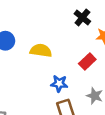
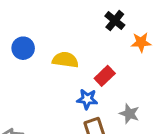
red rectangle: (87, 62) -> (105, 76), moved

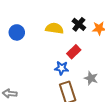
black cross: (115, 21) -> (79, 24), moved
yellow semicircle: (65, 60) -> (54, 28), moved

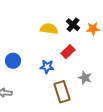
blue circle: (17, 32) -> (13, 61), moved
blue star: (62, 68) -> (47, 67), moved

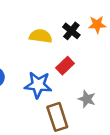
orange star: (93, 29) -> (97, 25), moved
blue star: (47, 67) -> (38, 85), size x1.5

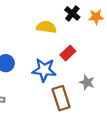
black cross: (71, 31) -> (72, 13), moved

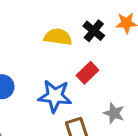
black cross: (72, 13) -> (94, 31), moved

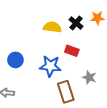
red rectangle: (88, 73) -> (72, 51), turned 64

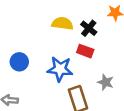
black cross: (76, 23) -> (89, 28), moved

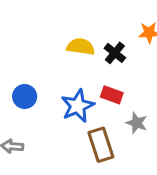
red rectangle: (85, 51) -> (112, 95), moved
blue star: (60, 69) -> (78, 106), turned -30

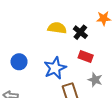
red rectangle: (112, 95) -> (86, 56), moved

